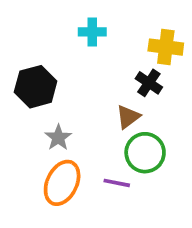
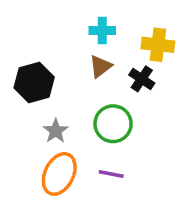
cyan cross: (92, 32) -> (102, 30), moved
brown triangle: (128, 117) -> (100, 66), moved
green circle: (145, 153) -> (113, 124), moved

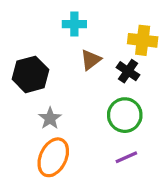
cyan cross: (102, 30) -> (74, 24), moved
green circle: (113, 124) -> (125, 115), moved
purple line: (111, 174) -> (126, 157), moved, turned -35

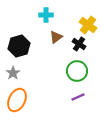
yellow cross: (143, 40) -> (88, 25), turned 30
gray star: (50, 118) -> (13, 73), moved
orange ellipse: (53, 157) -> (17, 100), moved

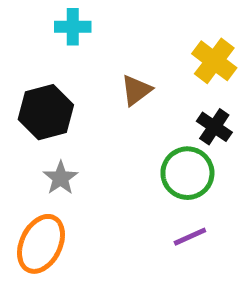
cyan cross: (46, 15) -> (73, 27), moved
black cross: (79, 44) -> (214, 127), moved
gray star: (13, 73) -> (61, 178), moved

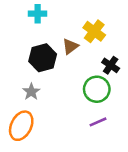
yellow cross: (214, 61) -> (94, 31), moved
black hexagon: (46, 112) -> (43, 58), moved

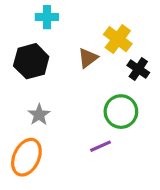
black hexagon: (43, 58) -> (31, 61), moved
black cross: (111, 65) -> (138, 69), moved
purple line: (98, 122) -> (100, 146), moved

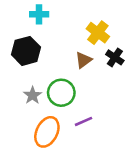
brown triangle: (88, 58) -> (83, 60), moved
green circle: (121, 112) -> (61, 93), moved
orange ellipse: (26, 157) -> (47, 132), moved

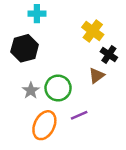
brown triangle: (83, 60) -> (96, 76), moved

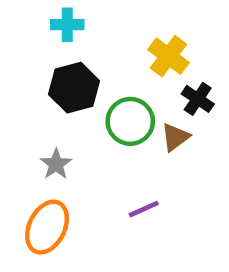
black hexagon: (25, 48) -> (74, 88), moved
green circle: (58, 88) -> (130, 121), moved
orange ellipse: (44, 125) -> (47, 227), moved

